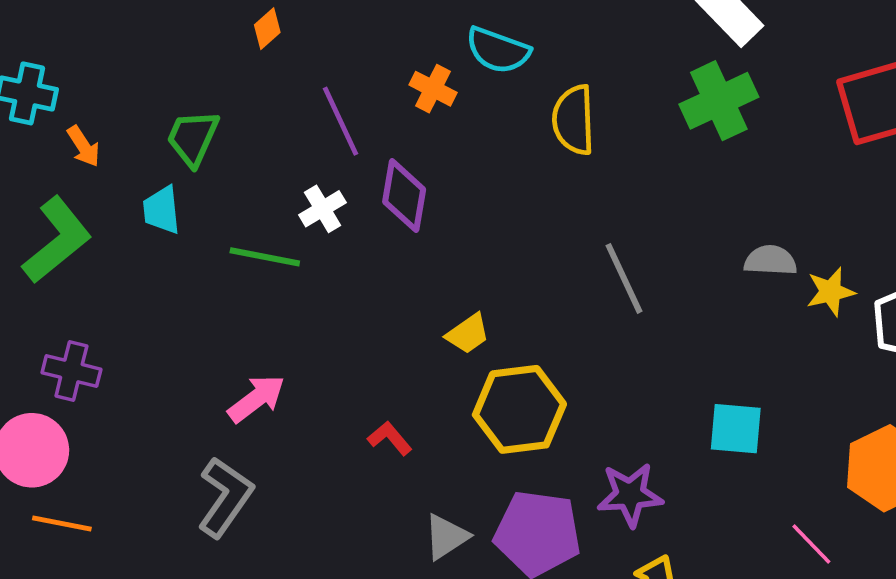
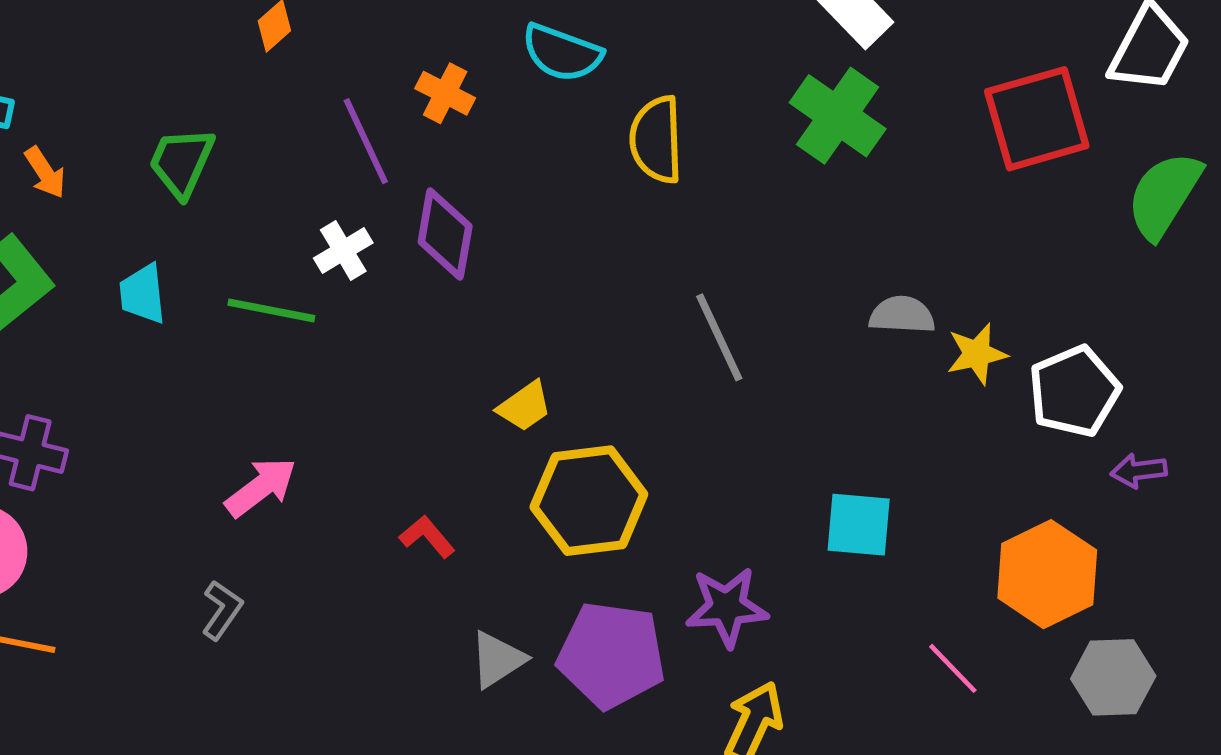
orange cross: (433, 89) -> (445, 93), moved
green cross: (719, 101) -> (838, 116), turned -30
cyan trapezoid: (162, 210) -> (143, 294), moved
gray L-shape: (225, 497) -> (222, 610), size x0.6

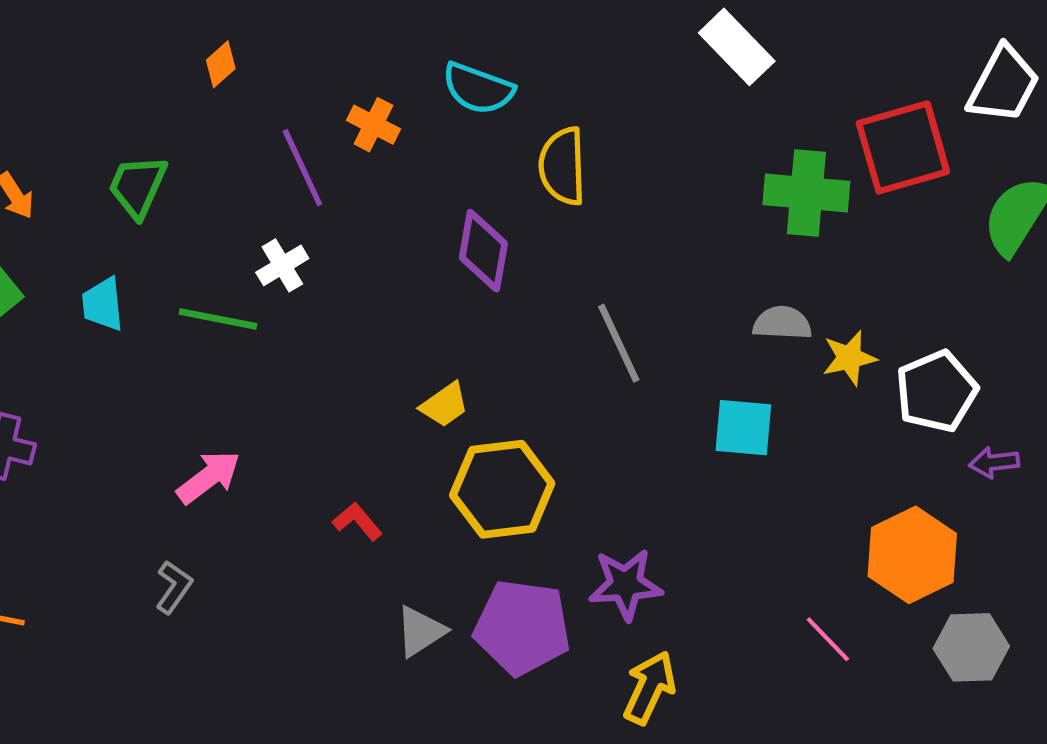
green cross: (838, 116) -> (806, 193), moved, turned -30
purple diamond: (445, 234) -> (483, 251), moved
cyan square: (859, 525) -> (743, 428), moved

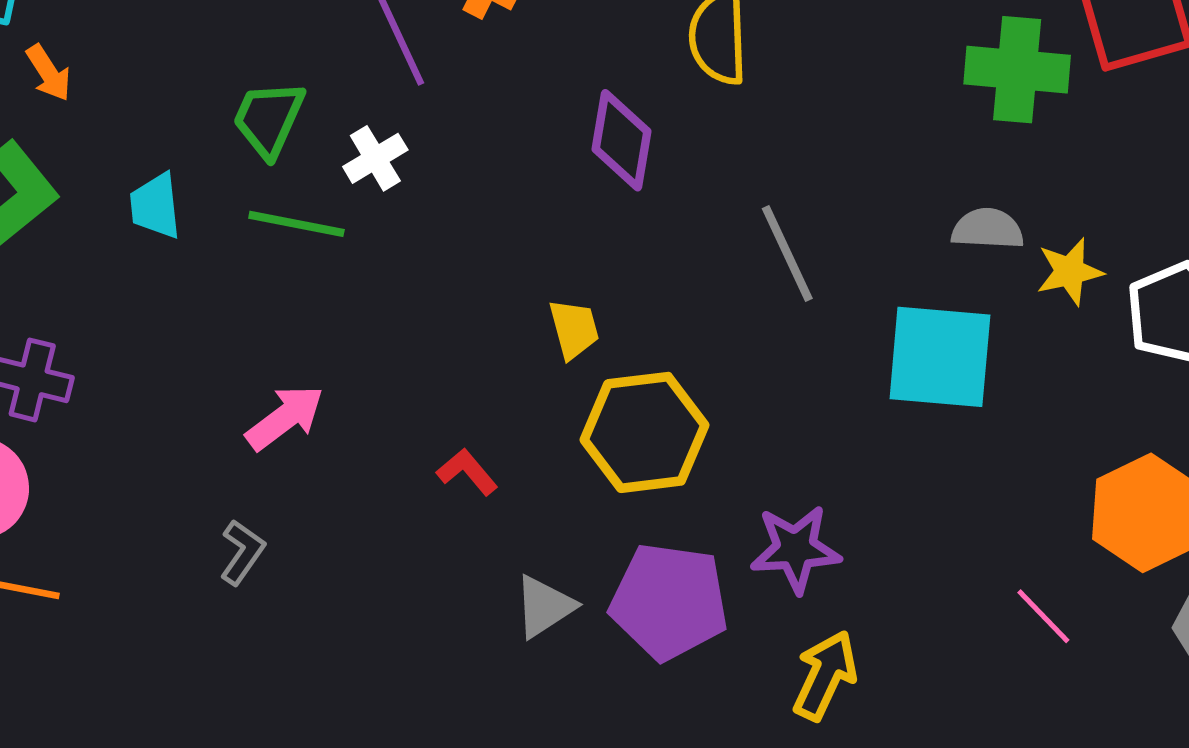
green trapezoid: (138, 186) -> (269, 119), moved
yellow trapezoid: (445, 405) -> (574, 329), turned -70
cyan square: (743, 428) -> (940, 357), size x1.5

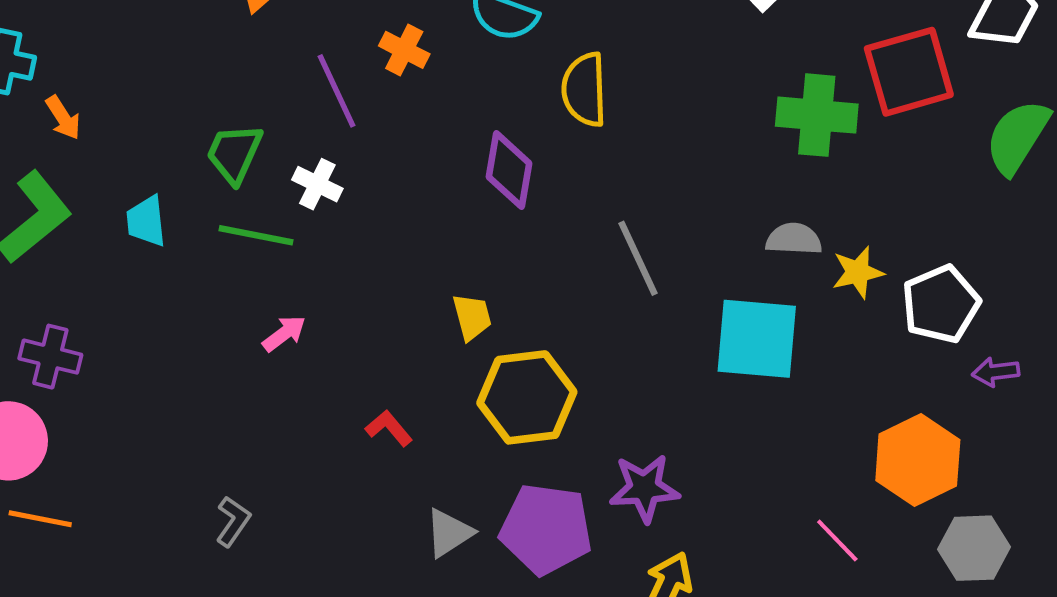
white cross: (375, 158) -> (317, 184), turned -33
pink arrow: (285, 418) -> (284, 334), moved, size x0.7
gray L-shape: (242, 552) -> (233, 521), moved

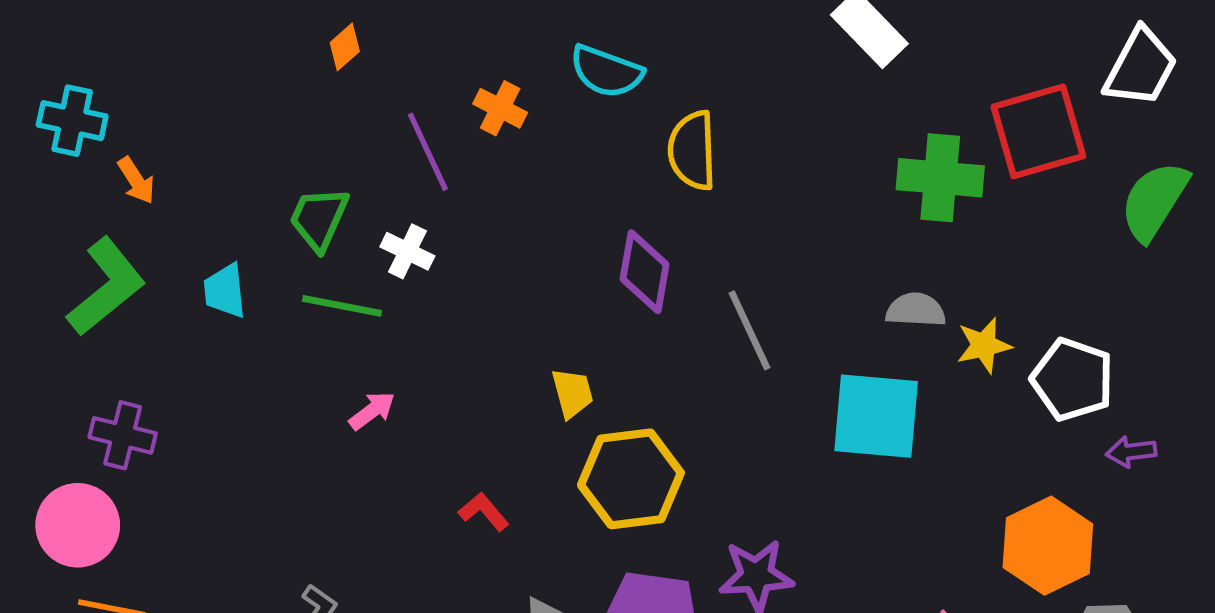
purple diamond: (509, 170) -> (645, 272), moved
white pentagon: (941, 304) -> (1072, 379), turned -30

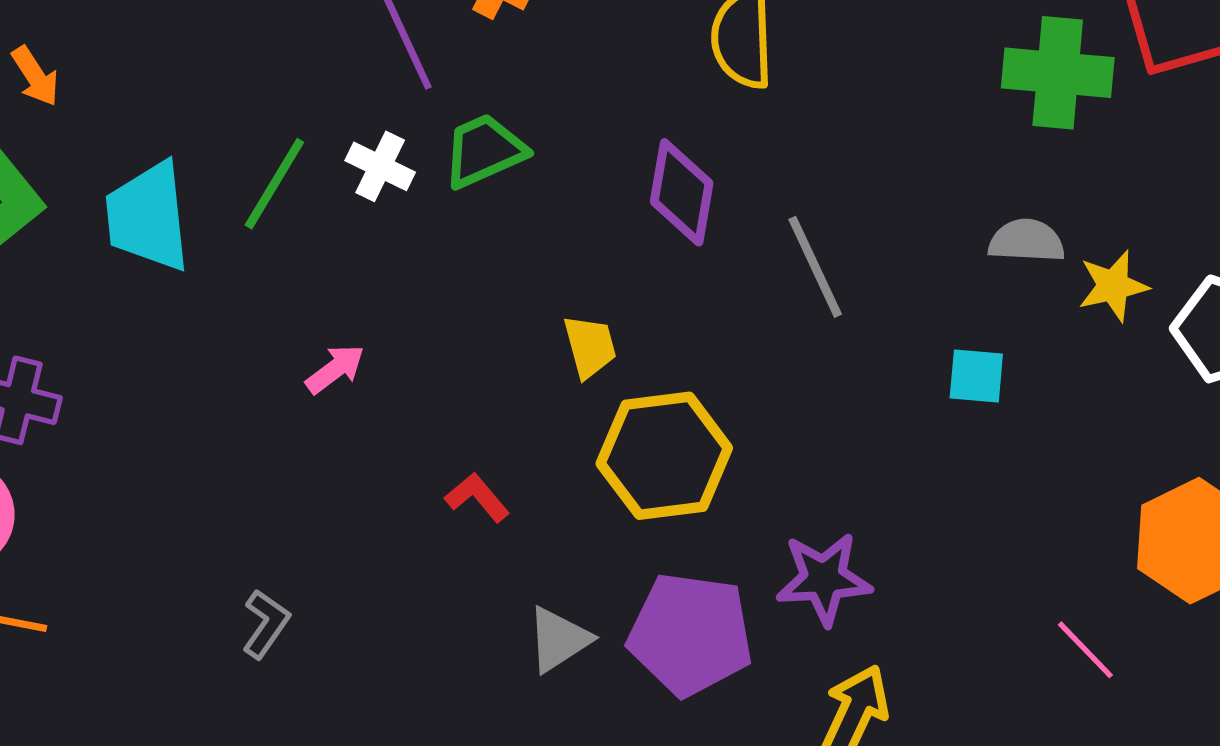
green trapezoid: (319, 219) -> (484, 151), moved, turned 42
cyan trapezoid: (225, 291) -> (148, 217), size x1.6
green line: (342, 306) -> (274, 184), moved, turned -70
cyan square: (876, 416) -> (976, 376), size x0.5

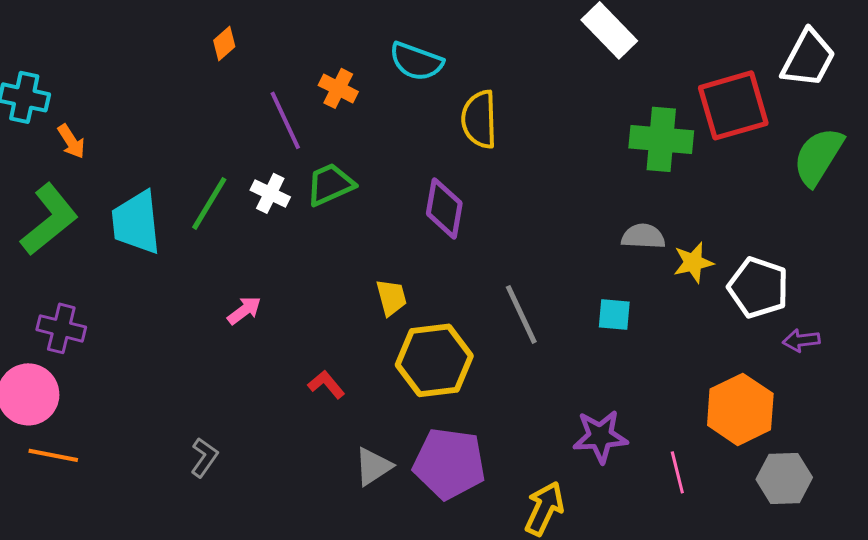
gray line: (815, 267) -> (521, 314), moved
purple star: (824, 579) -> (600, 436), moved
pink line: (1085, 650) -> (677, 472), turned 30

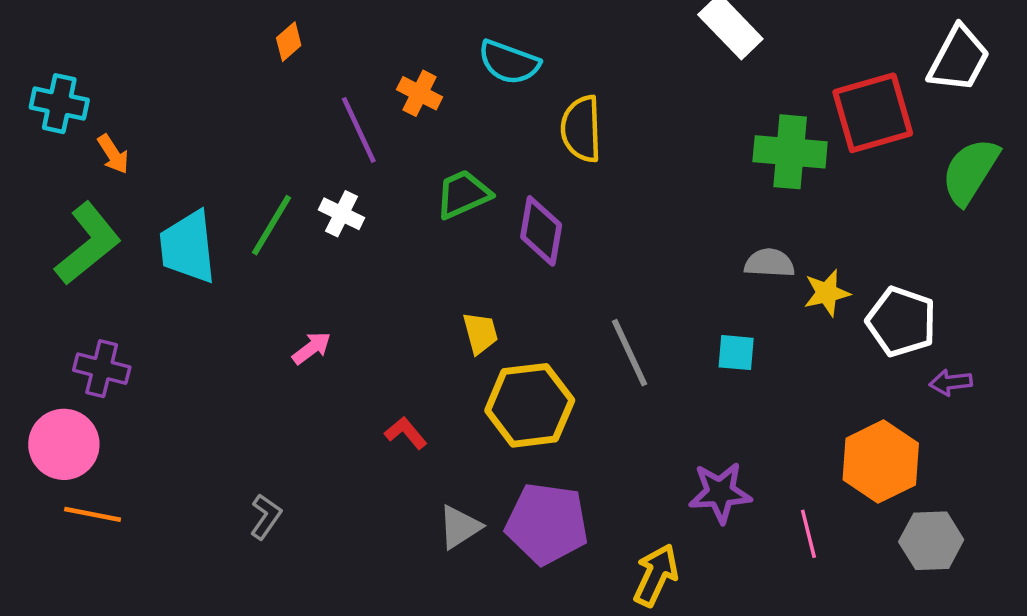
green trapezoid: (330, 184) -> (463, 194), moved

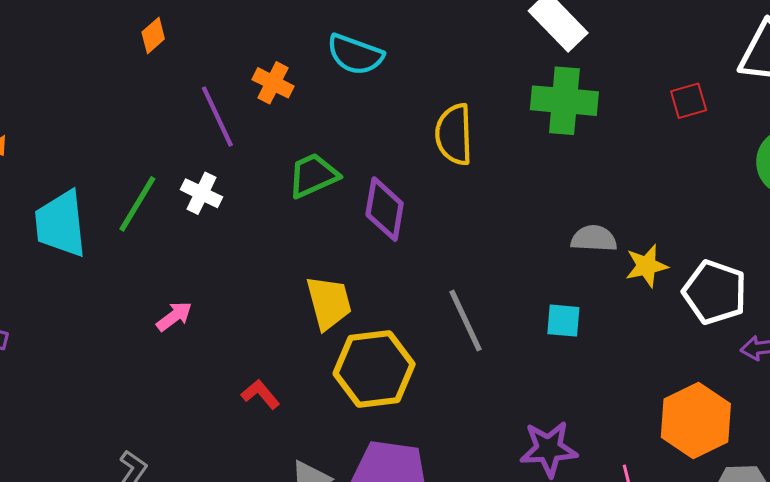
red square: (873, 113) -> (689, 101), size x0.5
yellow semicircle: (581, 129) -> (454, 134), moved
green cross: (790, 152) -> (564, 101), moved
yellow trapezoid: (480, 333) -> (329, 303), size x1.4

